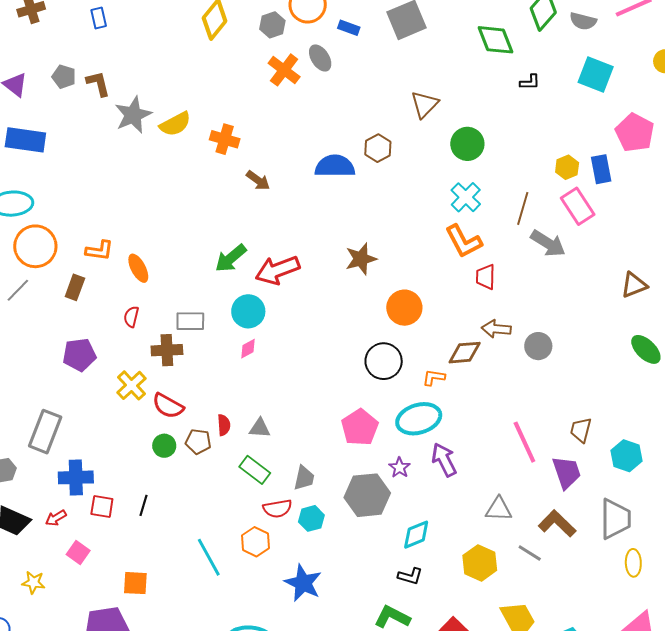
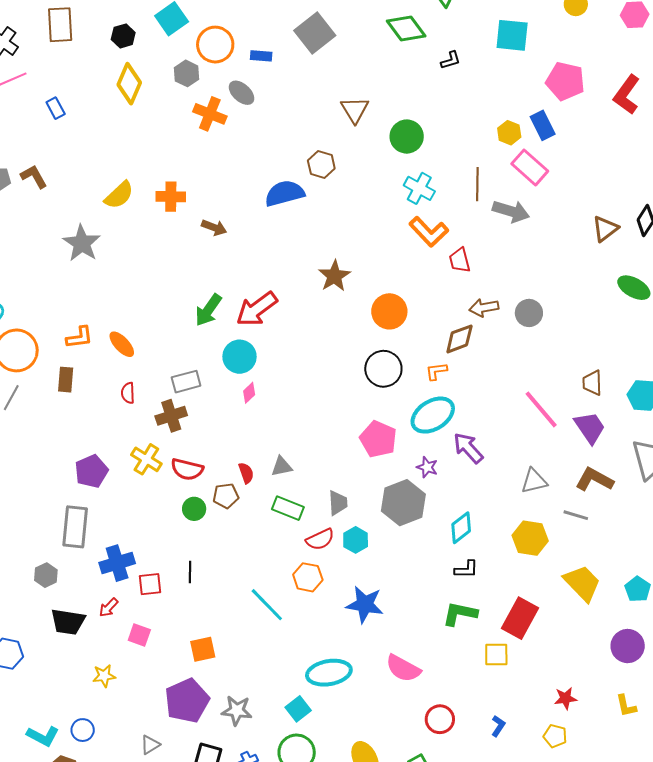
blue rectangle: (99, 18) -> (56, 108), moved
gray star: (133, 115) -> (82, 243), moved
purple pentagon: (79, 355) -> (91, 471), moved

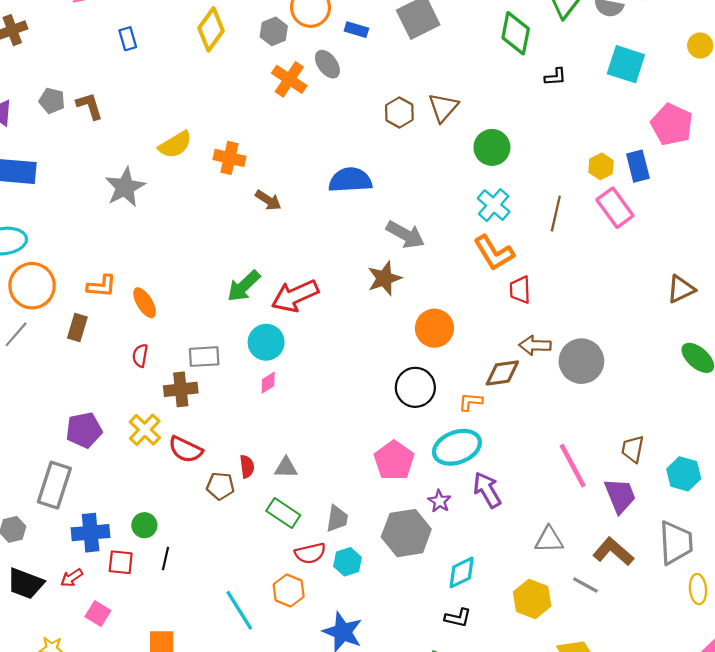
green diamond: (406, 28) -> (516, 33), turned 36
brown hexagon: (321, 164) -> (399, 112), moved
gray arrow: (511, 211) -> (405, 235), moved
gray circle: (529, 313) -> (581, 361), size x1.5
green circle: (194, 509) -> (144, 525), moved

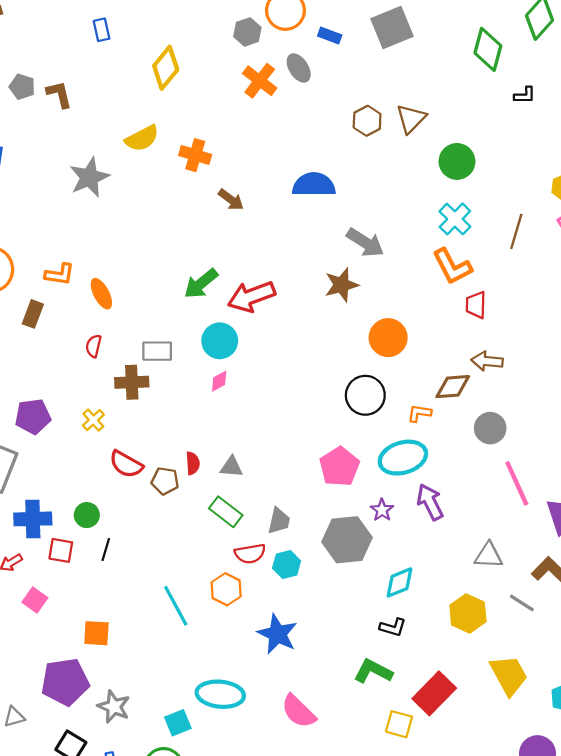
yellow diamond: (211, 29) -> (166, 68), moved
gray circle: (581, 361) -> (490, 428), moved, size x0.7
yellow cross: (145, 430) -> (93, 420), size x0.7
red semicircle: (185, 449) -> (126, 464), moved

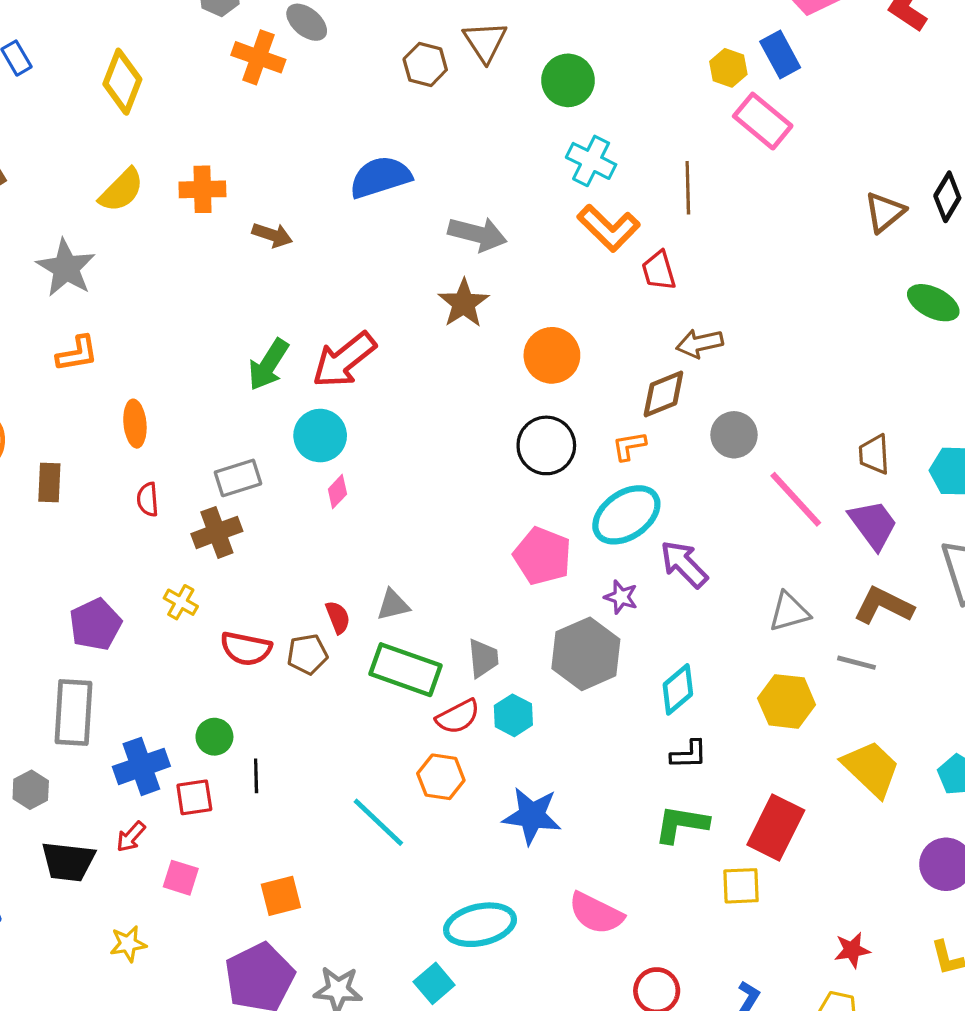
brown line: (516, 231) -> (688, 188), moved
orange L-shape: (60, 274) -> (77, 354), moved
orange ellipse: (101, 294) -> (135, 424), turned 40
green rectangle: (226, 512) -> (405, 670), size x1.4

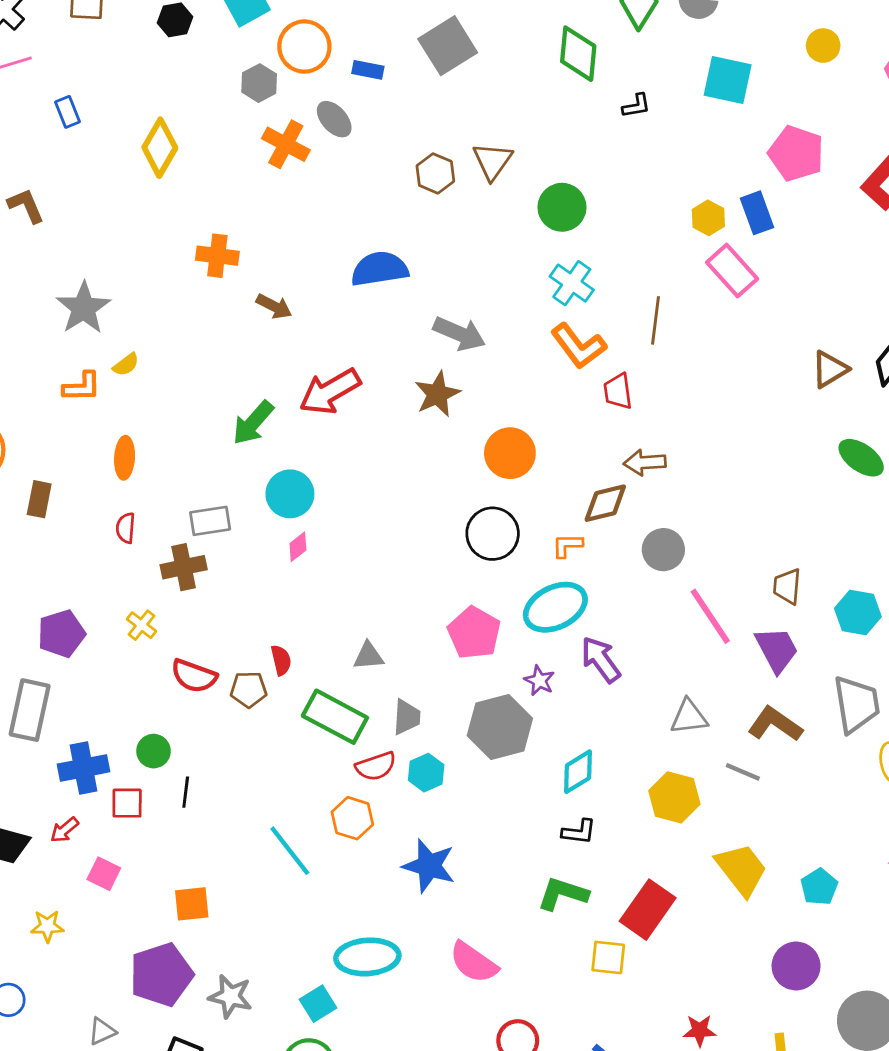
yellow semicircle: (121, 190) -> (126, 365), moved, size x0.6
red arrow: (344, 360) -> (330, 391), moved
gray triangle: (393, 605) -> (368, 656), moved

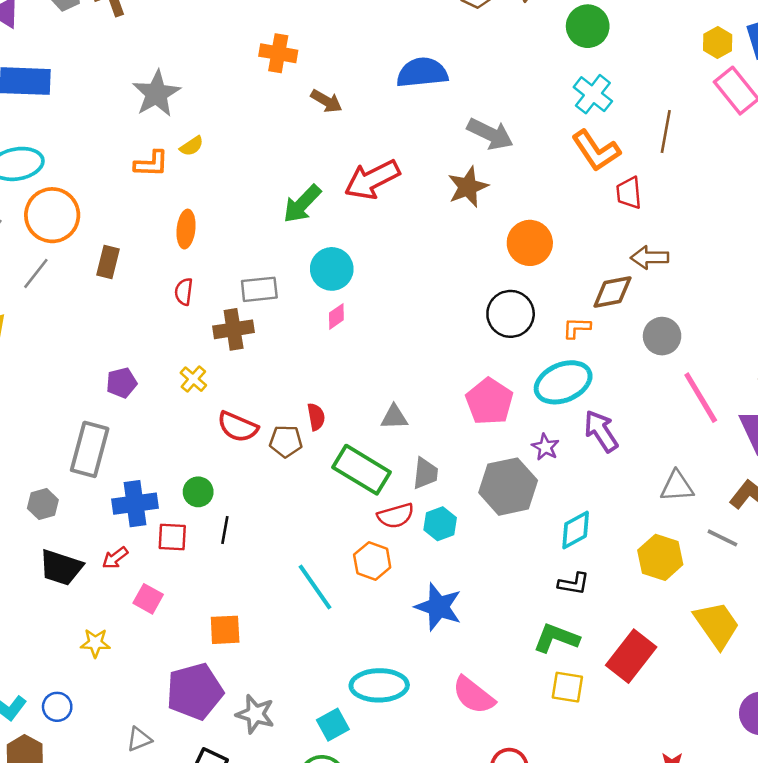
purple pentagon: (61, 634) -> (122, 383), size x0.7
yellow square: (608, 957) -> (567, 687), moved

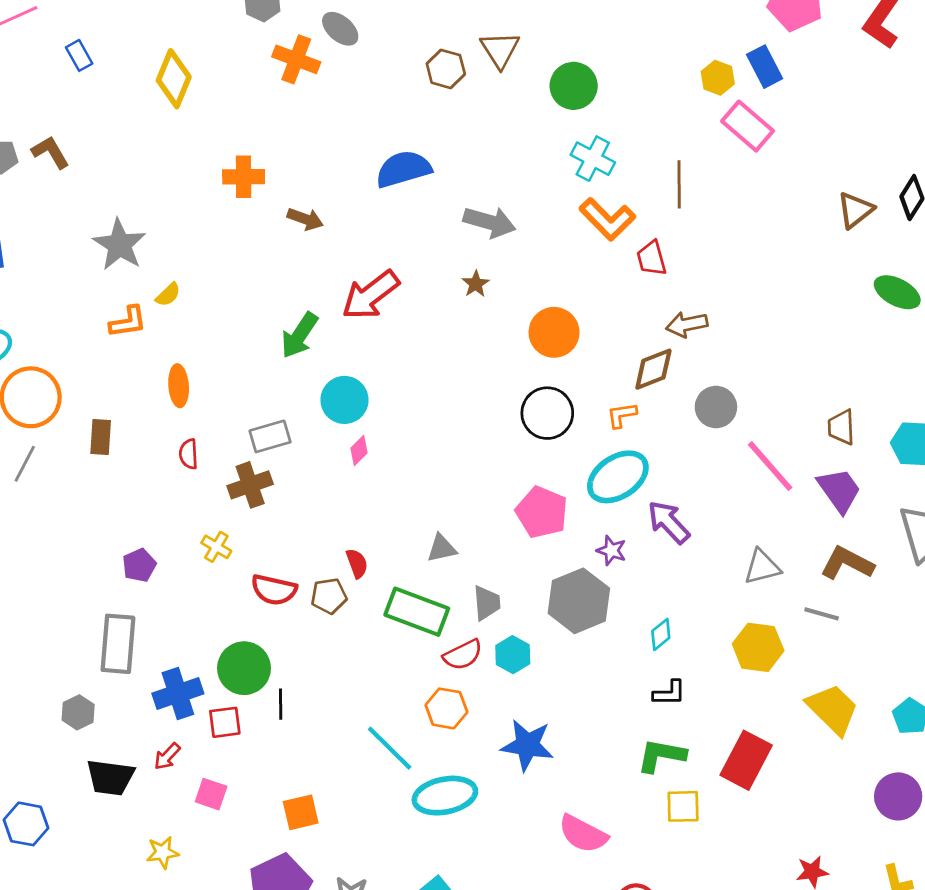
brown star: (468, 187) -> (476, 284), size x0.6
green circle: (198, 492) -> (244, 668), size x1.6
cyan diamond: (576, 530) -> (661, 634), size x0.7
cyan ellipse: (379, 685) -> (445, 796), moved

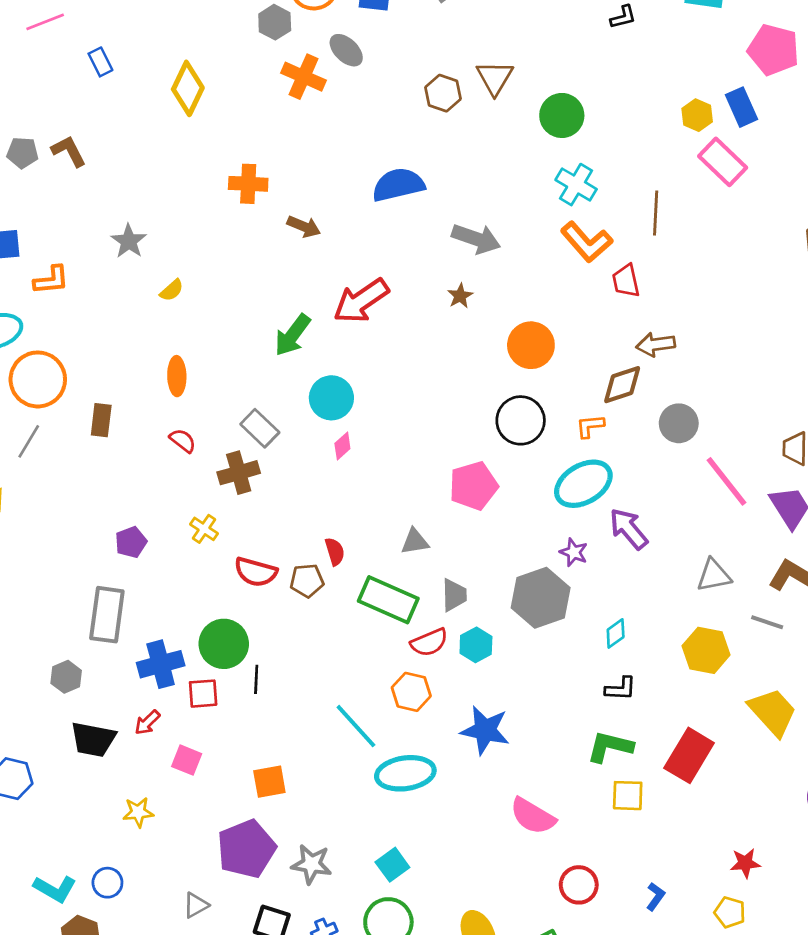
gray star: (120, 245) -> (129, 241), size x0.7
orange L-shape: (128, 322) -> (51, 280), moved
gray rectangle: (270, 436) -> (260, 428), turned 57
red semicircle: (189, 454) -> (183, 441), turned 128
pink pentagon: (542, 512) -> (473, 486), moved, turned 30

